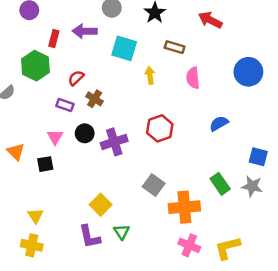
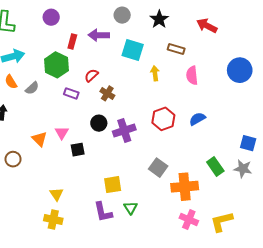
purple rectangle: (65, 105) -> (71, 93), moved
blue semicircle: (219, 123) -> (197, 119), moved
pink triangle: (55, 137) -> (62, 133), moved
black square: (45, 164) -> (78, 150), moved
yellow square: (101, 205) -> (113, 185), turned 36

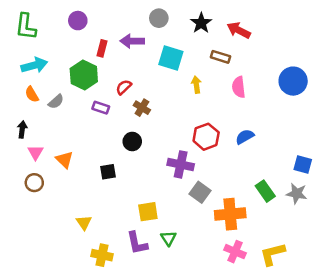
red arrow: (207, 26) -> (239, 30), moved
purple cross: (124, 131) -> (181, 164), moved, turned 30
pink triangle: (62, 133) -> (35, 152), moved
yellow cross: (53, 219) -> (102, 255), moved

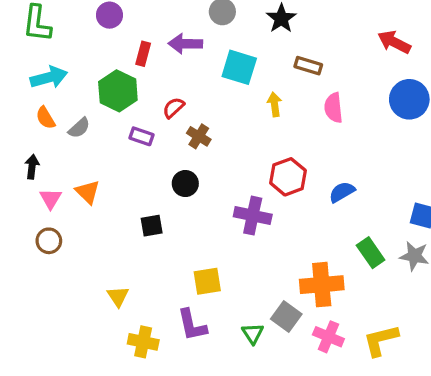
red arrow: (239, 30) -> (394, 42), moved
blue semicircle: (245, 137) -> (342, 192), moved
orange triangle: (65, 160) -> (88, 192), moved
gray square: (200, 192) -> (286, 317), moved
green triangle: (169, 238) -> (253, 333), moved

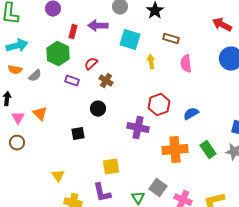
orange semicircle: (45, 118) -> (15, 70), turned -48
orange cross: (322, 285) -> (175, 150), moved

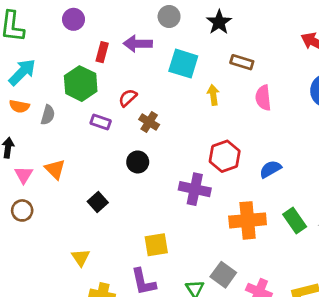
cyan arrow: (17, 46) -> (22, 72), turned -30
gray semicircle: (35, 76) -> (48, 115), turned -32
black square: (78, 134) -> (98, 202), moved, turned -32

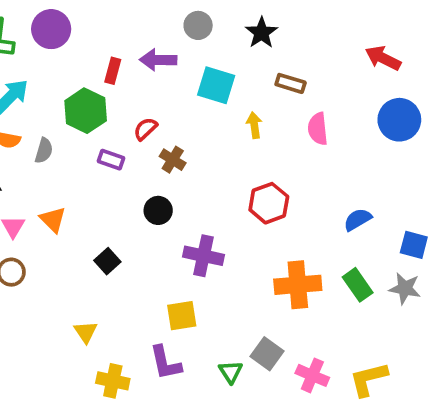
purple circle: (74, 19) -> (51, 29), moved, size x1.4
blue semicircle: (270, 169) -> (358, 219), moved
purple cross: (195, 189) -> (203, 256), moved

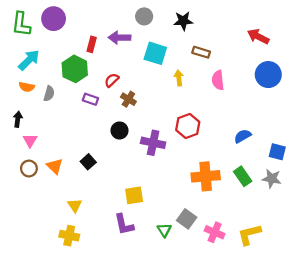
black star: (262, 33) -> (183, 21), turned 30
orange triangle: (53, 219) -> (55, 166), moved
purple cross: (203, 256) -> (153, 143), moved
yellow cross: (113, 381) -> (69, 236), moved

